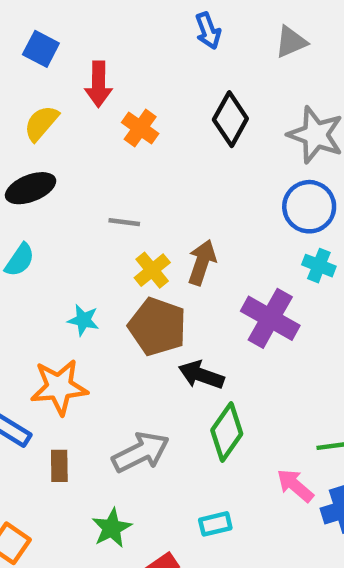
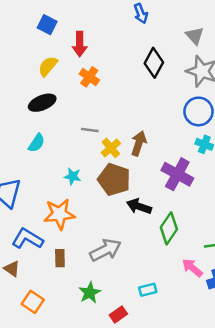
gray triangle: (291, 42) -> (195, 36), moved, turned -48
orange cross: (140, 128) -> (89, 77), moved
gray line: (124, 222) -> (90, 130), moved
green diamond: (227, 432) -> (169, 228), moved

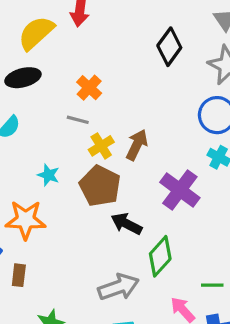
yellow semicircle: (48, 66) -> (36, 33), size x1.4
orange cross: (89, 77) -> (89, 88), moved
gray arrow: (105, 250) -> (118, 287), moved

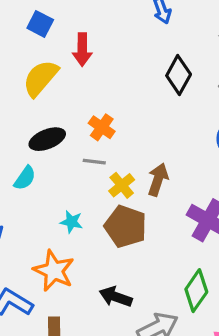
black ellipse: (23, 78) -> (47, 139), moved
orange star: (26, 220) -> (54, 271), turned 30
black arrow: (126, 224) -> (116, 297), moved

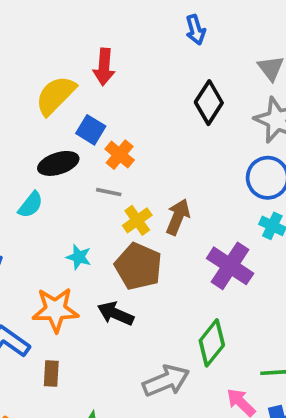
blue square: (40, 24) -> (91, 130), moved
orange star: (54, 271) -> (55, 310), turned -30
black arrow: (116, 297) -> (116, 314), moved

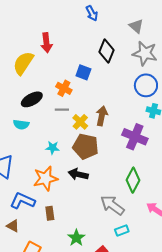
blue square: (91, 130) -> (83, 72), moved
cyan semicircle: (31, 205) -> (21, 125), turned 70
gray arrow: (166, 381) -> (112, 205), turned -110

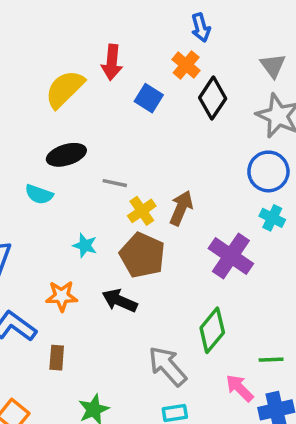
blue square: (83, 72) -> (149, 98), moved
orange cross: (64, 88) -> (186, 65), moved
orange star: (45, 178) -> (62, 296), size x0.7

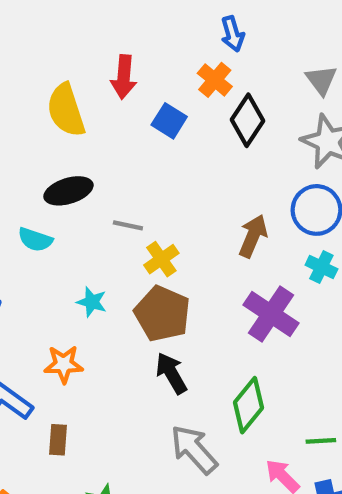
yellow semicircle: (65, 89) -> (66, 110), turned -63
brown arrow: (181, 208) -> (253, 236), moved
black arrow: (120, 301) -> (171, 373), moved, turned 36

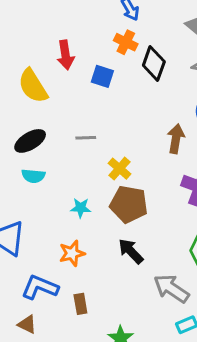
black ellipse: (68, 191) -> (30, 141), moved
gray line: (128, 225) -> (86, 138), moved
black arrow: (171, 373) -> (131, 251), moved

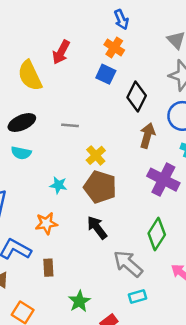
red arrow: (66, 55) -> (61, 52), turned 30
black diamond: (154, 63) -> (137, 96), moved
blue square: (102, 76) -> (106, 74), moved

